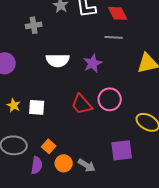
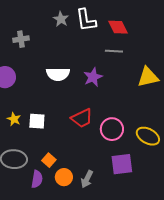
gray cross: (34, 25) -> (21, 39), moved
pink circle: (110, 99) -> (112, 129), moved
red trapezoid: (82, 104) -> (82, 118), turned -75
gray arrow: (87, 165) -> (87, 179), turned 84

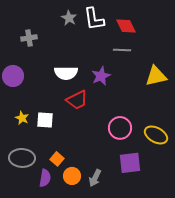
red trapezoid: (82, 118) -> (77, 100), moved

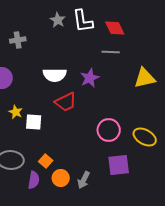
yellow star: (22, 118) -> (16, 112), moved

